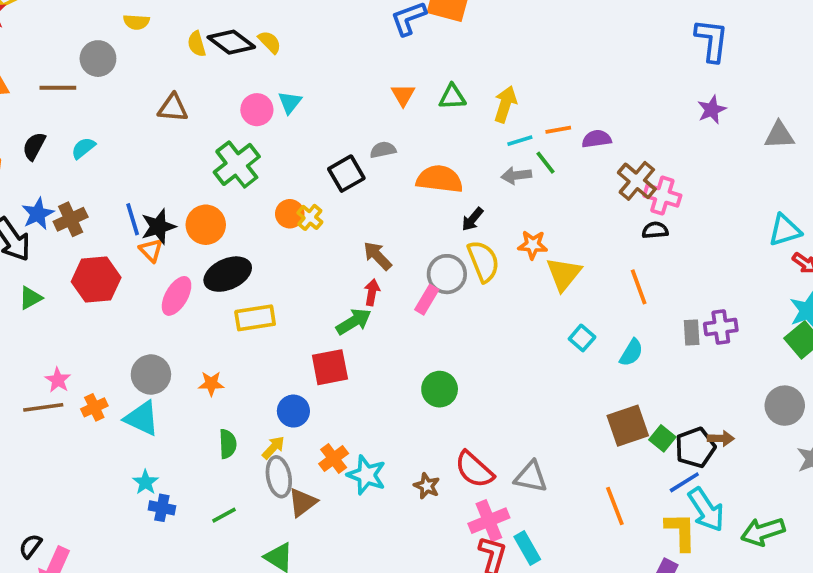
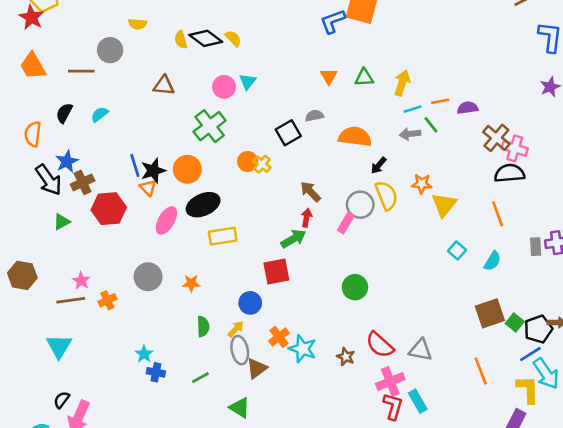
brown cross: (71, 219) -> (83, 182), moved
black semicircle: (655, 230) -> (509, 173), size x1.6
cyan triangle: (142, 418) -> (59, 346), moved, turned 36

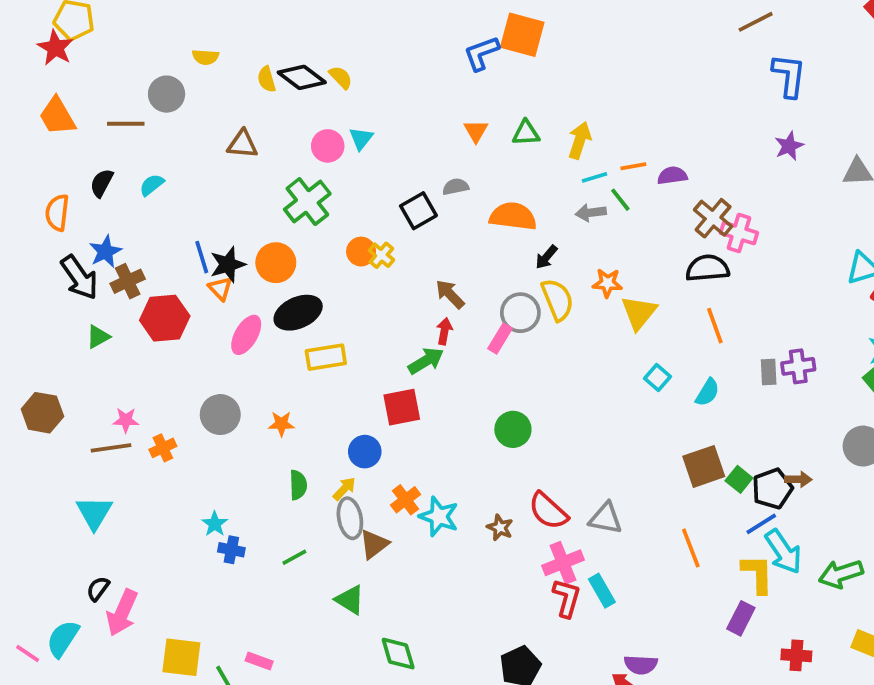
black semicircle: (509, 173) -> (707, 268), moved
pink star: (81, 281) -> (126, 420), turned -30

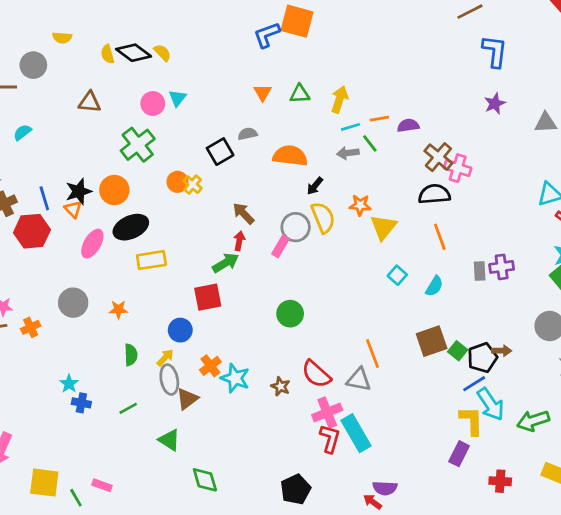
blue line: (202, 257) -> (44, 198), moved
orange line: (691, 548) -> (373, 353), moved
cyan rectangle: (602, 591) -> (356, 433), size x1.5

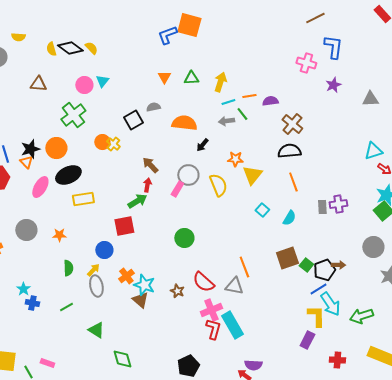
pink cross: (458, 168) -> (306, 63), moved
yellow semicircle: (323, 218) -> (218, 185), moved
brown triangle: (187, 399) -> (140, 300), moved, turned -42

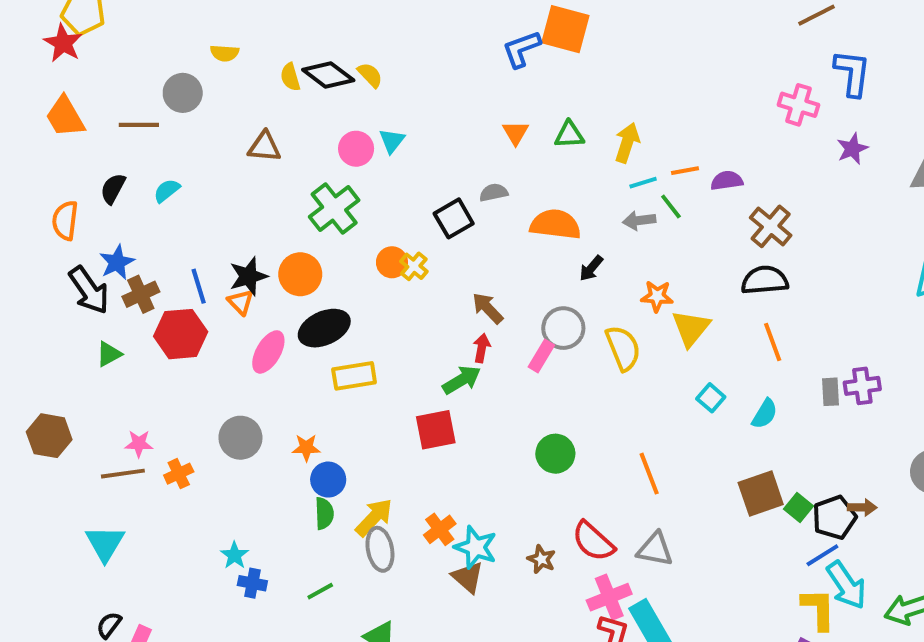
blue circle: (104, 250) -> (328, 480), moved
orange line: (244, 267) -> (649, 474), moved
yellow arrow: (93, 270) -> (374, 517), size x1.5

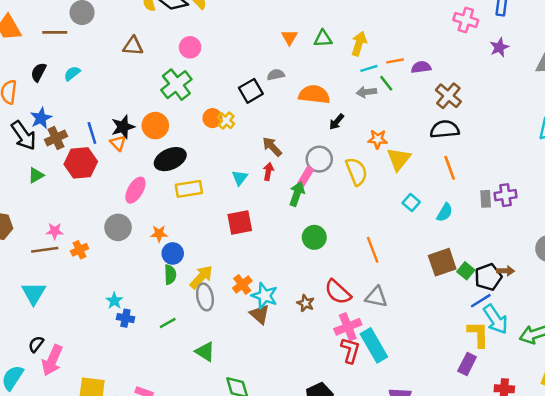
cyan triangle: (392, 141) -> (240, 178), moved
pink ellipse: (268, 352) -> (135, 190), moved
green arrow: (462, 380) -> (297, 194), moved, turned -40

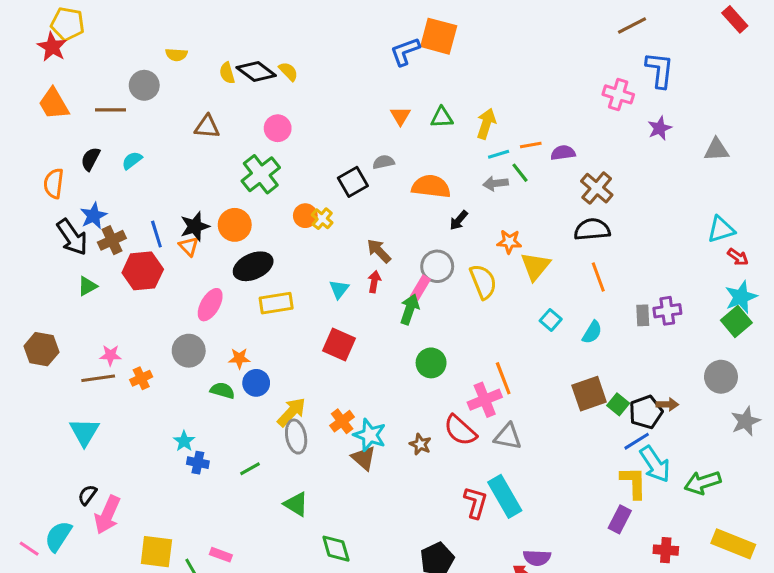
red square: (240, 222) -> (339, 345), turned 35
green semicircle: (170, 275) -> (222, 391), moved, turned -72
pink cross: (348, 327) -> (485, 400), moved

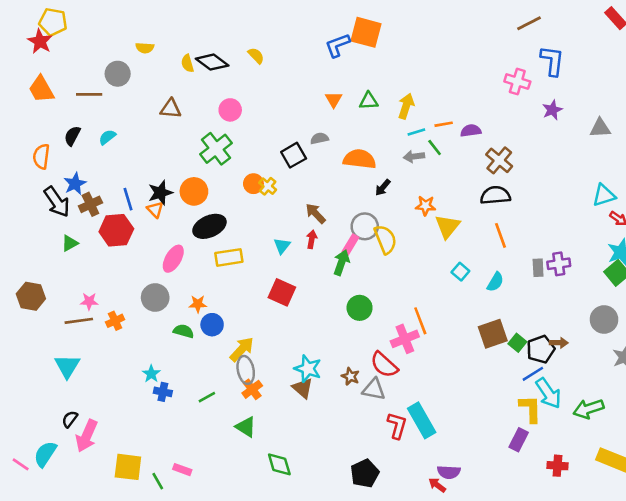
yellow semicircle: (288, 71) -> (256, 56), moved
yellow semicircle: (483, 282) -> (385, 239), moved
orange cross: (342, 421) -> (252, 389), moved
gray triangle: (508, 437) -> (374, 389), moved

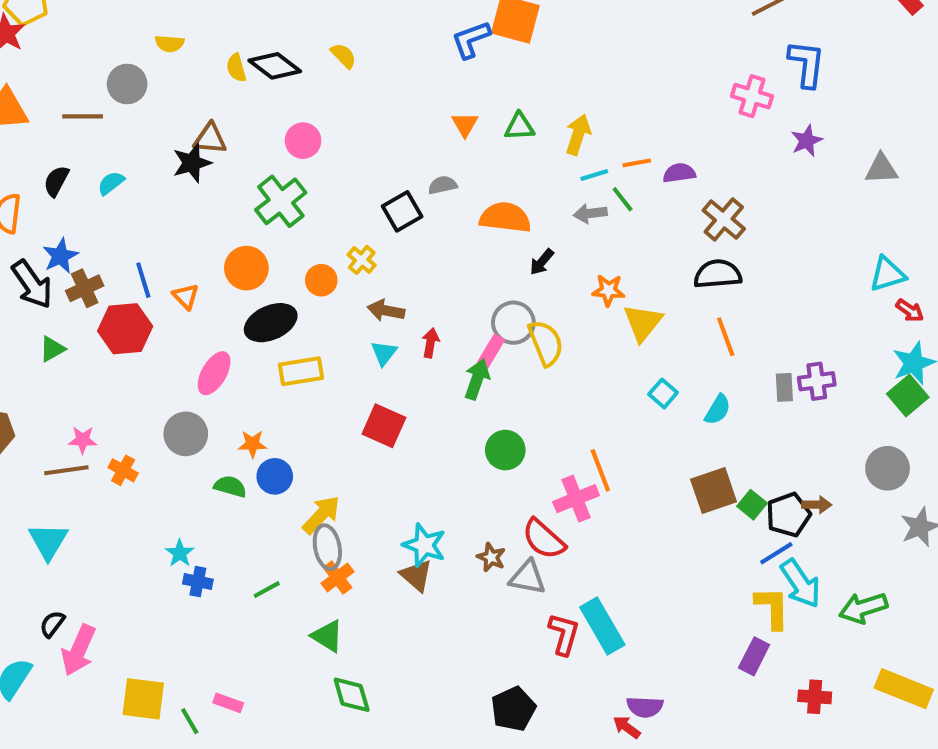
orange circle: (253, 184) -> (321, 280), moved
black star: (160, 193) -> (192, 163), moved
brown arrow: (316, 213) -> (386, 311), moved, turned -35
orange cross: (115, 321) -> (123, 470), turned -36
green diamond: (279, 464) -> (352, 695), moved

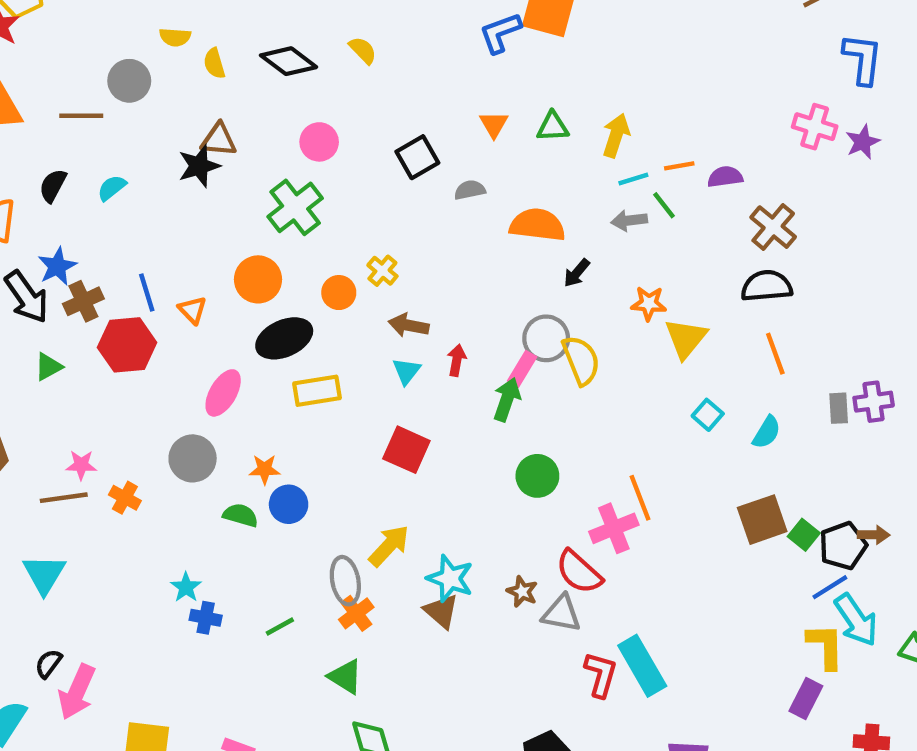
yellow semicircle: (236, 68) -> (214, 63), moved
pink cross: (752, 96) -> (815, 127), moved
black square: (402, 211) -> (417, 157), moved
yellow arrow: (321, 515) -> (389, 546), moved

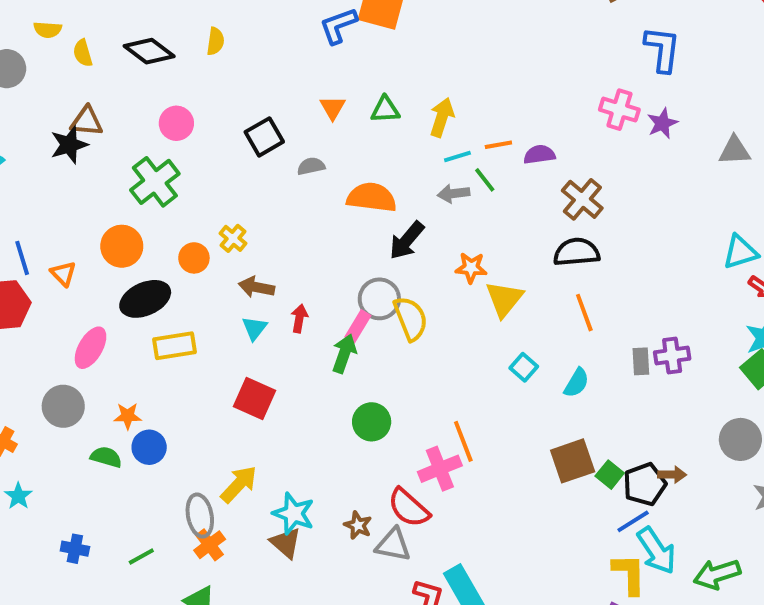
yellow semicircle: (363, 50) -> (215, 41), turned 52
black arrow: (577, 273) -> (407, 240), size x1.5
cyan star: (186, 587) -> (18, 496), moved

